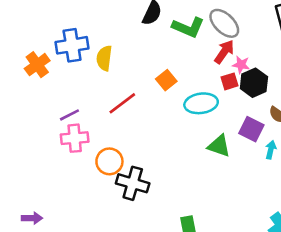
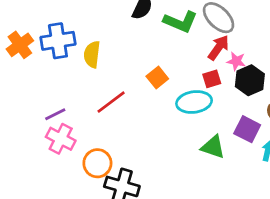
orange cross: (37, 65) -> (20, 45), moved
red square: (229, 81) -> (212, 79), moved
pink cross: (75, 138) -> (61, 139), turned 32

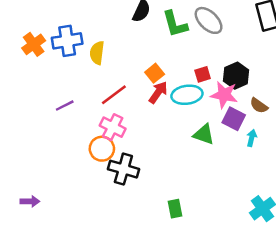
green L-shape: (180, 22) -> (175, 24), turned 52
red arrow: (219, 48) -> (158, 92), moved
pink star: (236, 61) -> (224, 95), moved, size x1.6
pink cross: (61, 139) -> (113, 127), moved

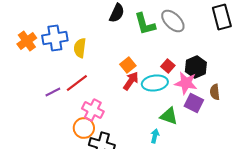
red square: (203, 74) -> (168, 66), turned -32
red line: (114, 95) -> (77, 83), moved
brown semicircle: (259, 106) -> (215, 92), turned 49
cyan arrow: (252, 138) -> (155, 136), moved

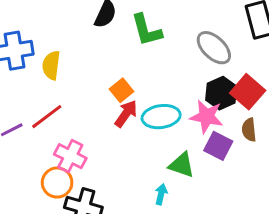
gray ellipse: (173, 21) -> (214, 48), moved
red square: (168, 66) -> (248, 92), moved, size x1.6

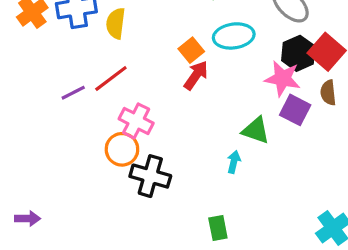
cyan ellipse: (161, 117) -> (234, 36), moved

